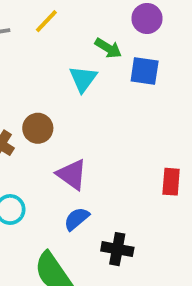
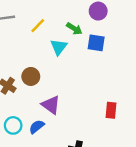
yellow line: (46, 21) -> (38, 26), moved
blue semicircle: (77, 219) -> (37, 127), moved

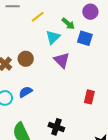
purple triangle: (51, 105) -> (62, 60), moved
blue semicircle: (37, 127) -> (26, 92), moved

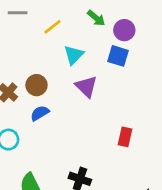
purple circle: (90, 12) -> (124, 30), moved
green arrow: (68, 24) -> (96, 18), moved
blue semicircle: (26, 92) -> (40, 113), moved

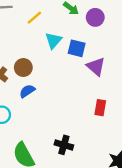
blue square: (118, 56) -> (77, 48), moved
purple triangle: (86, 87) -> (96, 67), moved

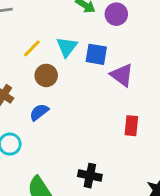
yellow line: (34, 18) -> (32, 48), moved
brown circle: (23, 68) -> (46, 75), moved

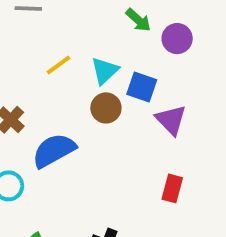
brown circle: (46, 75) -> (106, 108), moved
blue semicircle: (39, 112) -> (54, 150), size x1.6

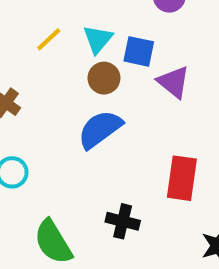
blue semicircle: (54, 150) -> (100, 129), moved
red rectangle: (172, 188) -> (182, 178), moved, size x1.5

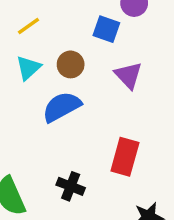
cyan triangle: (98, 39) -> (28, 68), moved
blue square: (139, 51) -> (106, 29), moved

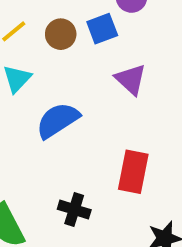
blue square: (106, 29) -> (102, 29), turned -36
brown circle: (71, 64) -> (61, 34), moved

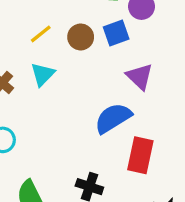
blue semicircle: (58, 120) -> (113, 118), moved

